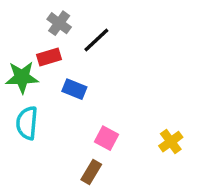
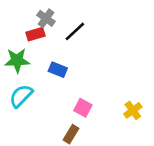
red rectangle: (49, 57) -> (35, 34), moved
cyan semicircle: (27, 123) -> (21, 96), turned 40

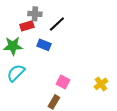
gray cross: (46, 18) -> (35, 14), turned -32
blue rectangle: (58, 70) -> (44, 45), moved

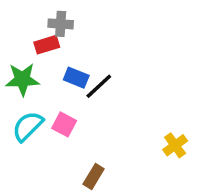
black line: (57, 24) -> (99, 86), moved
pink square: (63, 82) -> (64, 124), moved

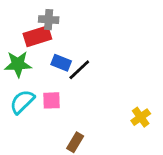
red rectangle: (47, 45) -> (37, 36), size x1.4
pink square: (64, 124) -> (51, 100), turned -30

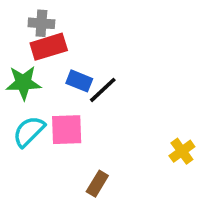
gray cross: (49, 20) -> (41, 23), moved
pink square: (51, 100) -> (67, 130), size x1.4

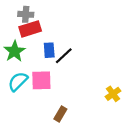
blue rectangle: (79, 81) -> (49, 50), turned 64
green star: (23, 83) -> (15, 51), turned -30

